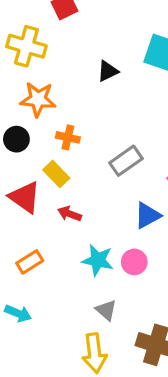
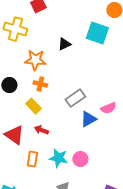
orange star: (38, 99) -> (35, 60), moved
red triangle: (25, 197) -> (14, 135), moved
blue triangle: (148, 215) -> (88, 119), moved
orange rectangle: (30, 262) -> (32, 159), moved, turned -49

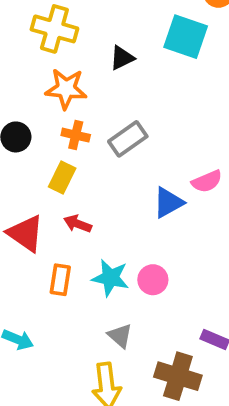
yellow cross: (15, 29) -> (54, 29), moved
gray rectangle: (75, 98) -> (128, 139), moved
yellow rectangle: (33, 106) -> (62, 177), turned 70

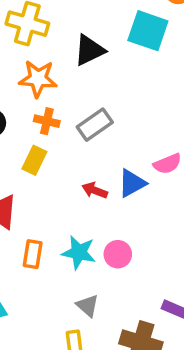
black triangle: (122, 58) -> (89, 50), size x1.4
red arrow: (78, 224) -> (95, 190), moved

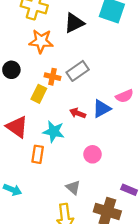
orange cross: (47, 121) -> (53, 77), moved
cyan star: (79, 252) -> (54, 131), moved

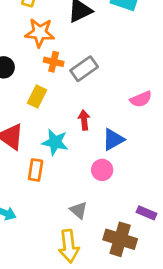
orange cross: (53, 77) -> (54, 62), moved
blue triangle: (102, 109) -> (113, 139), moved
red arrow: (78, 113) -> (84, 120), turned 63

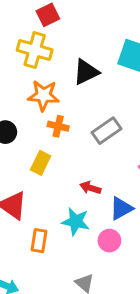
gray rectangle: (84, 69) -> (106, 131), moved
red arrow: (84, 120) -> (90, 188), turned -66
cyan star: (55, 142) -> (76, 222), moved

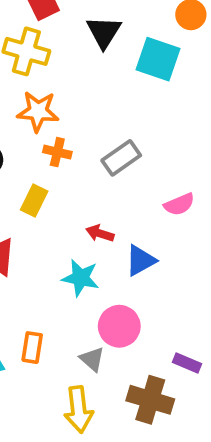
black triangle: (86, 72) -> (104, 32), moved, turned -32
orange rectangle: (39, 241) -> (32, 348), moved
pink circle: (109, 241) -> (119, 326), moved, size x1.4

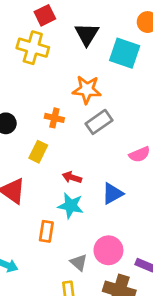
orange star: (38, 111) -> (87, 90), moved
red arrow: (100, 233) -> (72, 177), moved
pink circle: (119, 326) -> (108, 250), moved
orange rectangle: (32, 348) -> (46, 231), moved

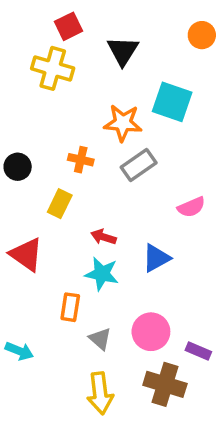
cyan square: (125, 53) -> (172, 102), moved
gray triangle: (79, 262) -> (100, 339), moved

